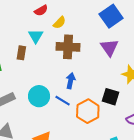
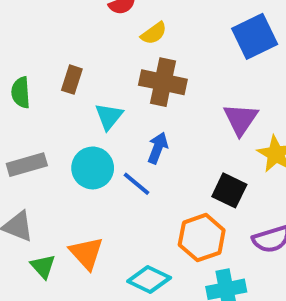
cyan triangle: (36, 36) -> (109, 116), moved
purple triangle: (109, 48) -> (241, 119), moved
orange hexagon: (88, 111) -> (202, 238), moved

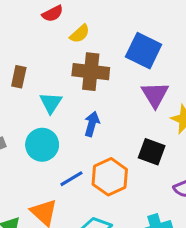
blue square: (255, 36) -> (144, 51), moved, turned -32
blue line: (136, 184) -> (71, 179), moved, turned -65
orange hexagon: (202, 238) -> (110, 177), moved

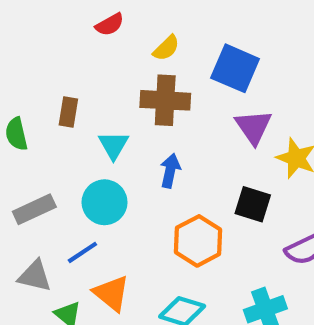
yellow semicircle: (80, 34) -> (166, 48), moved
blue line: (71, 179) -> (82, 252), moved

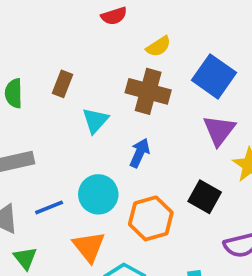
cyan circle: (105, 202) -> (98, 194), moved
orange triangle: (112, 293) -> (89, 247), moved

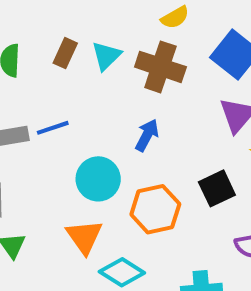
cyan triangle: (95, 121) -> (106, 56), moved
black square: (205, 197) -> (217, 188), turned 32
blue line: (49, 207) -> (53, 128), moved

